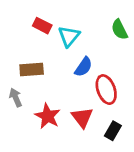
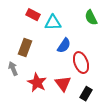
cyan triangle: (69, 36) -> (53, 23), turned 48
brown rectangle: (32, 70) -> (25, 48), turned -66

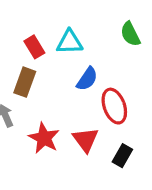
red rectangle: (33, 15) -> (34, 47), moved, turned 32

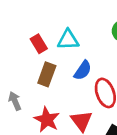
brown rectangle: (25, 82) -> (47, 74), moved

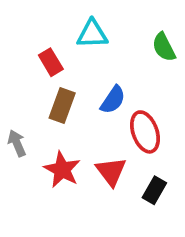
cyan triangle: (68, 40) -> (92, 34), moved

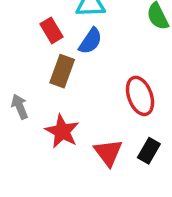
blue semicircle: (113, 100) -> (90, 41), moved
red triangle: (111, 171) -> (108, 153), moved

